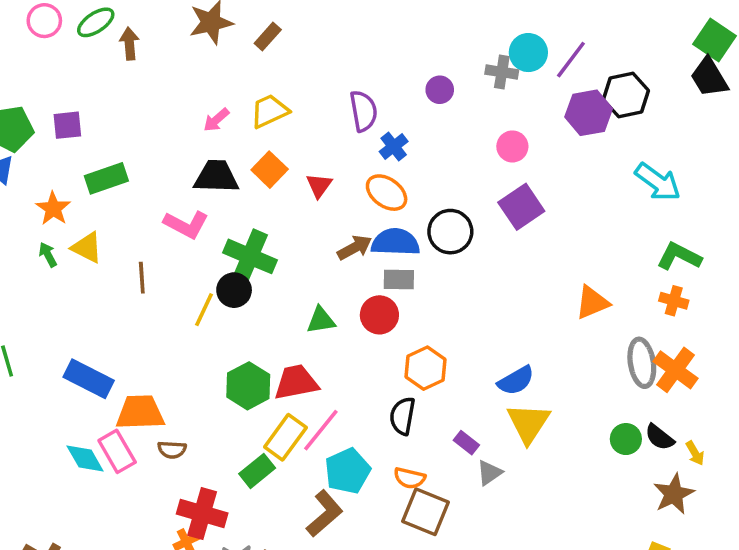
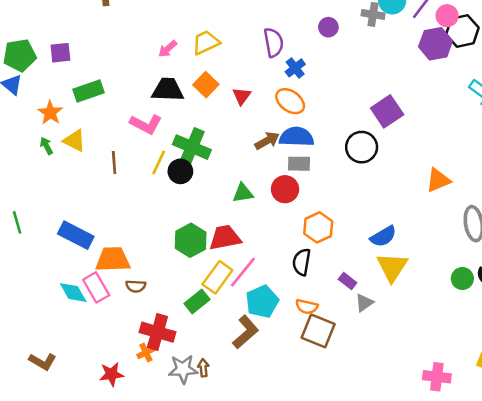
pink circle: (512, 146) -> (447, 16), moved
black circle: (450, 232) -> (362, 147), moved
yellow line: (204, 310) -> (159, 162), moved

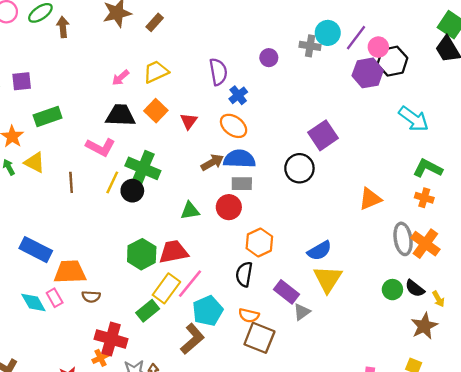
purple rectangle: (348, 281) -> (286, 292), size x1.5
pink rectangle: (96, 287) -> (55, 298), size x0.7

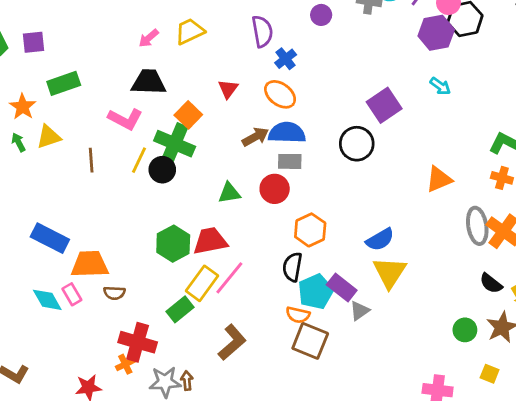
orange square: (156, 111) -> (188, 115), moved
cyan arrow: (414, 119) -> (440, 86), moved, size x0.6
yellow triangle: (35, 162) -> (49, 137), turned -45
green circle: (392, 290) -> (465, 330), moved
cyan pentagon: (208, 311) -> (316, 292), moved

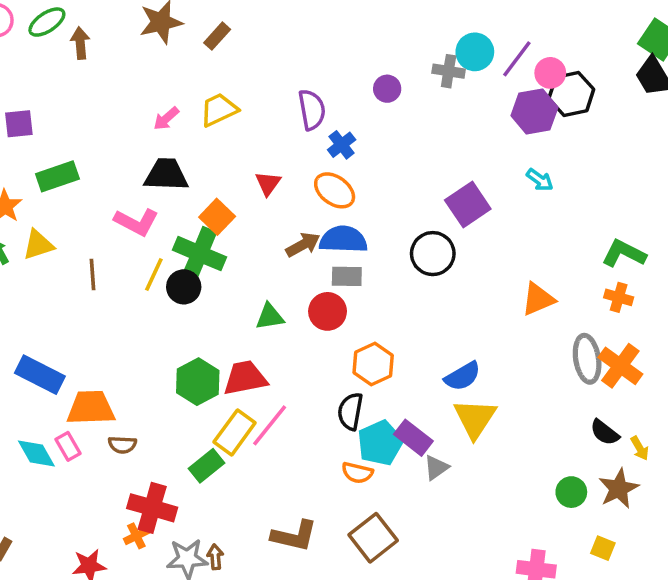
brown square: (310, 341) -> (373, 538), moved, turned 30
brown L-shape: (232, 342) -> (294, 536), moved, turned 54

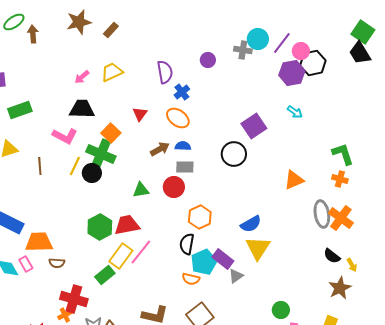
blue semicircle: (343, 240) -> (183, 146), size x0.6
green L-shape: (624, 254) -> (343, 154), turned 45
green circle: (571, 492) -> (281, 310), moved

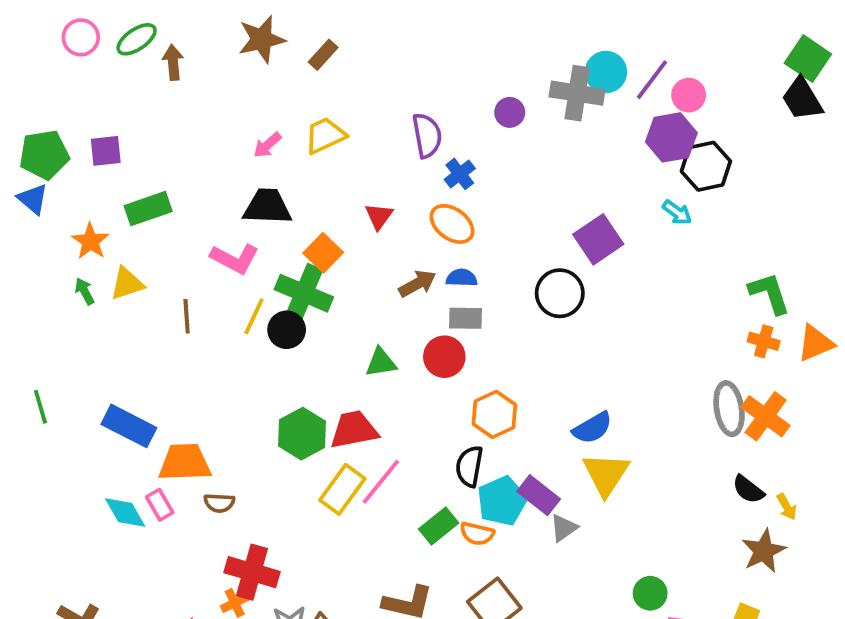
gray cross: (243, 50) -> (577, 93), size x1.5
black hexagon: (313, 63) -> (706, 166), moved
orange triangle: (294, 180) -> (816, 343), moved
green rectangle: (105, 275) -> (439, 526), moved

